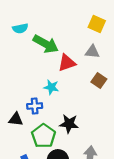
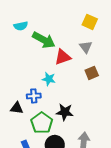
gray triangle: (92, 52) -> (86, 47), turned 48
brown square: (99, 81) -> (92, 73), turned 32

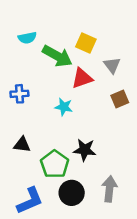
yellow square: (90, 22) -> (86, 43), moved
blue cross: (34, 96) -> (19, 94), moved

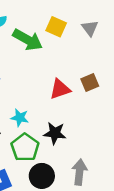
gray triangle: (112, 65) -> (90, 28), moved
red triangle: (82, 78) -> (60, 89), moved
cyan star: (64, 107) -> (20, 118), moved

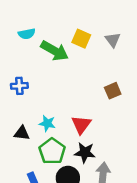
red triangle: (60, 89) -> (81, 125), moved, turned -35
black star: (55, 133) -> (85, 153), moved

